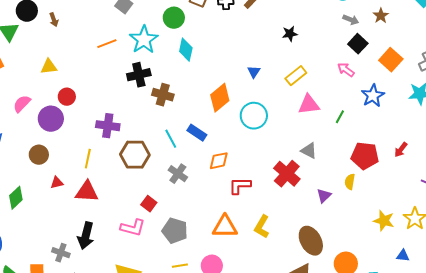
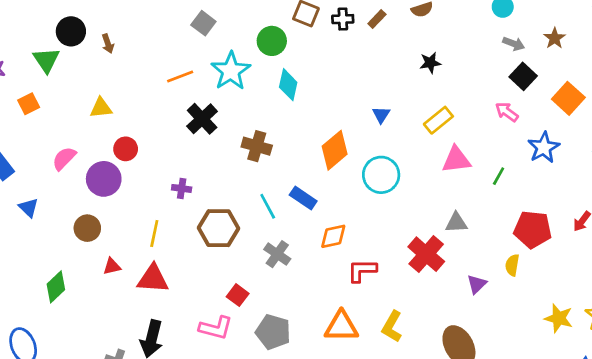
black cross: (139, 75) -> (202, 119), moved, turned -30
purple cross: (108, 126) -> (182, 188), size x0.6
gray triangle: (309, 151) -> (456, 223), turned -30

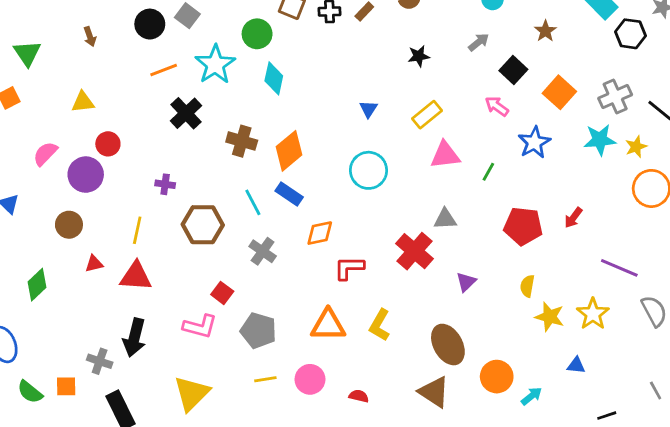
black circle: (71, 31) -> (150, 24), moved
gray arrow: (514, 44) -> (479, 42), moved, turned -60
orange diamond: (335, 150) -> (289, 151), moved
yellow semicircle: (512, 265) -> (527, 286), moved

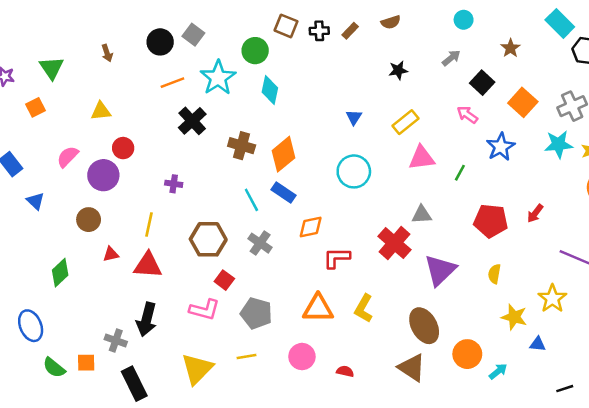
brown hexagon: (203, 225) -> (208, 239), moved
purple triangle: (466, 282) -> (440, 270), size x1.8
yellow star: (550, 317) -> (514, 317), moved
yellow line: (265, 379) -> (246, 357), moved

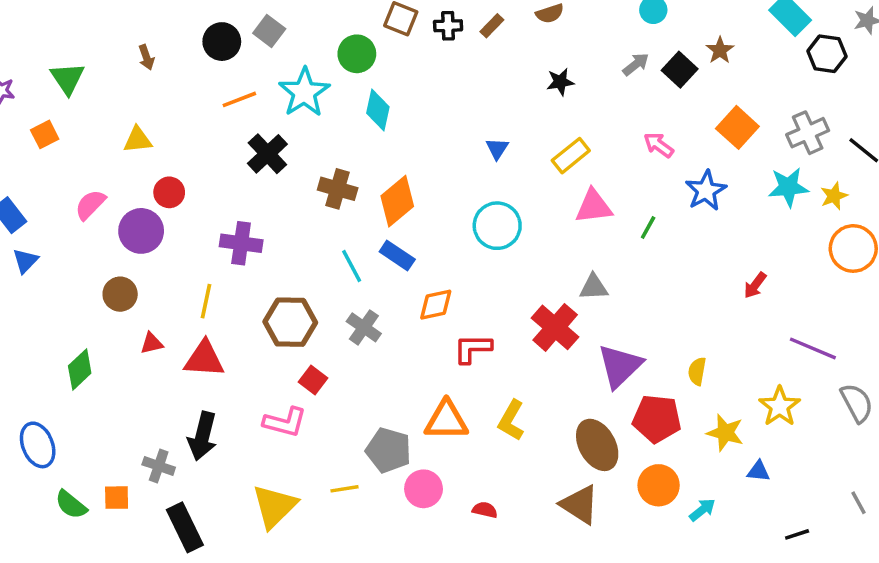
black square: (482, 83) -> (680, 70), moved
purple cross: (174, 184) -> (241, 243), size x1.6
blue triangle: (36, 201) -> (25, 261), moved, turned 30
red pentagon: (491, 221) -> (657, 419), moved
gray pentagon: (256, 313) -> (388, 450), moved

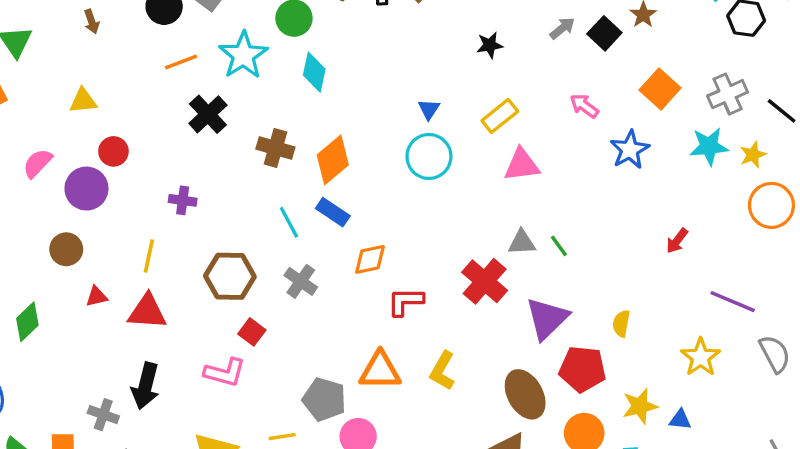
cyan circle: (497, 226) -> (429, 156), moved
green line: (648, 227) -> (559, 246), moved, turned -65
purple cross: (241, 243) -> (183, 200), size x0.7
yellow star: (725, 433) -> (640, 406), moved, turned -30

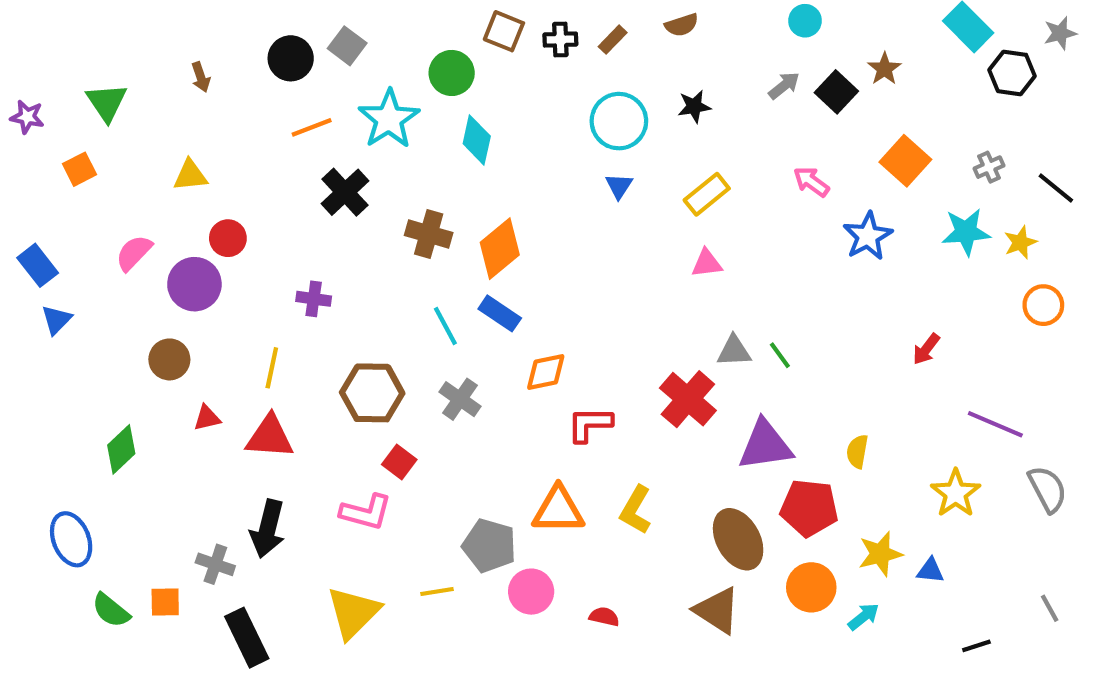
gray cross: (728, 94) -> (989, 167), size x0.6
cyan circle: (429, 156) -> (619, 121), moved
pink triangle: (522, 165) -> (707, 263), moved, size x0.7
orange circle: (771, 205) -> (1043, 305), size x0.7
purple triangle: (547, 318) -> (765, 445), turned 36

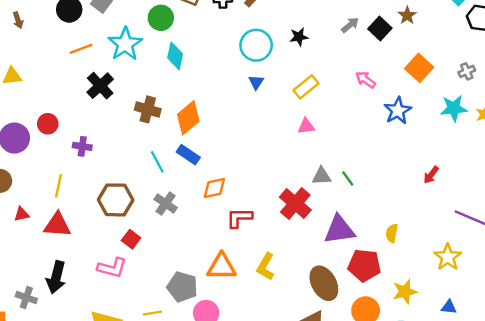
red circle: (228, 238) -> (48, 124), moved
blue triangle: (930, 571) -> (449, 307), moved

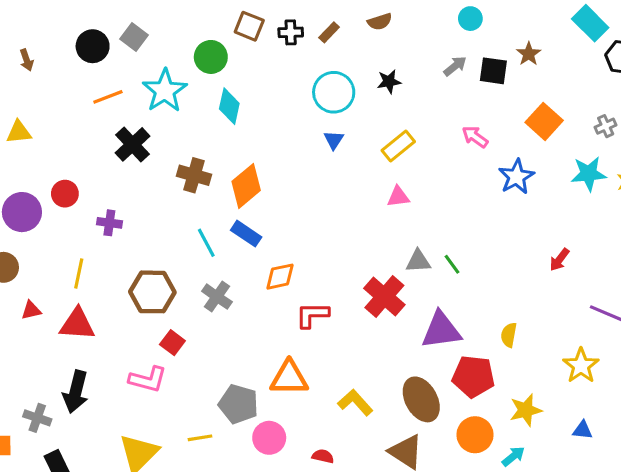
black square: (380, 29) -> (493, 71), turned -35
yellow L-shape: (266, 267) -> (355, 402), moved, turned 108

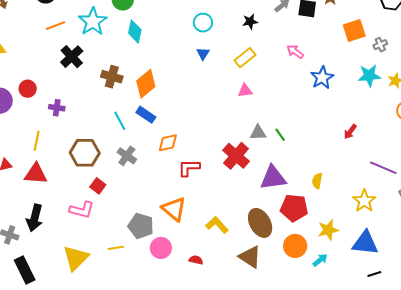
black star: (389, 82) -> (250, 22), moved
cyan circle: (334, 92) -> (203, 23), size x0.7
orange square: (544, 121) -> (354, 31), moved, turned 30
orange triangle: (289, 378) -> (174, 209), turned 40
blue triangle: (582, 430) -> (365, 243), size x2.0

